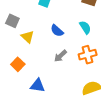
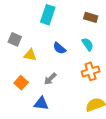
yellow triangle: (28, 37) -> (30, 55), turned -32
gray arrow: (60, 56) -> (50, 79), moved

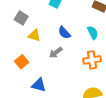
gray arrow: (50, 79) -> (56, 53), moved

